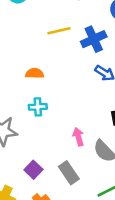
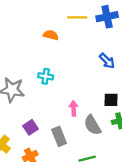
blue cross: (94, 39) -> (107, 17), moved
orange semicircle: (35, 73) -> (51, 35), moved

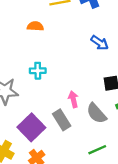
purple square: (30, 127) -> (31, 127), size x1.6
gray rectangle: (59, 136) -> (62, 120), moved

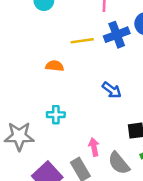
blue arrow: (100, 43) -> (112, 90), moved

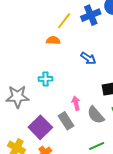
yellow line: (82, 41) -> (64, 21), turned -42
orange semicircle: (55, 66) -> (53, 40), moved

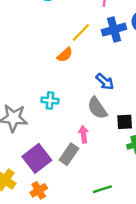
orange semicircle: (53, 40) -> (65, 55), turned 128
gray semicircle: (96, 115) -> (97, 108), moved
gray rectangle: (66, 121) -> (69, 154), turned 60

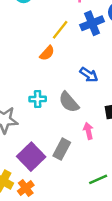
gray semicircle: (97, 108) -> (69, 102), moved
pink arrow: (84, 134) -> (88, 131), moved
orange cross: (39, 190) -> (26, 188), moved

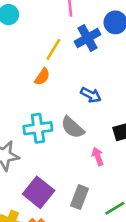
cyan cross: (38, 99) -> (38, 128), size x1.5
gray rectangle: (62, 149) -> (79, 197), moved

